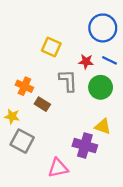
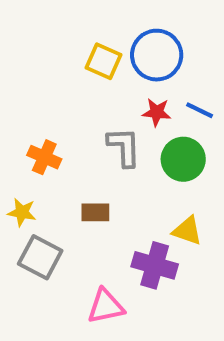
blue circle: (103, 28) -> (157, 55), moved
yellow square: (51, 47) -> (104, 61), moved
brown rectangle: (42, 104) -> (95, 212), moved, turned -32

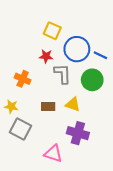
blue circle: (157, 55) -> (77, 49), moved
red star: (157, 112) -> (46, 56), moved
yellow triangle: (187, 231) -> (73, 104), moved
pink triangle: (106, 306) -> (53, 154), turned 30

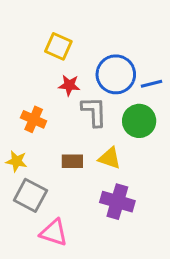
yellow square: (52, 31) -> (58, 46), moved
blue line: (100, 55) -> (152, 84), turned -40
pink triangle: (53, 154) -> (54, 233), moved

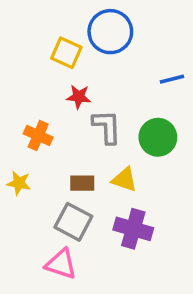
blue circle: (116, 74) -> (110, 32), moved
blue line: (152, 84) -> (172, 79), moved
gray square: (30, 195) -> (73, 222), moved

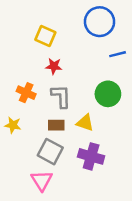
blue circle: (110, 32) -> (100, 22), moved
gray L-shape: (107, 127) -> (61, 96), moved
pink triangle: (61, 264) -> (42, 180), turned 40

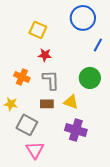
blue line: (118, 54) -> (98, 45), turned -48
gray square: (50, 152) -> (27, 125), moved

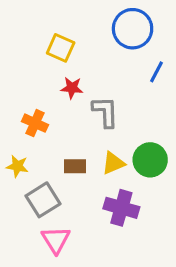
green circle: (90, 78) -> (150, 160), moved
gray L-shape: (51, 80) -> (105, 112), moved
yellow triangle: (71, 102) -> (113, 163), turned -42
gray square: (27, 125) -> (43, 200), turned 30

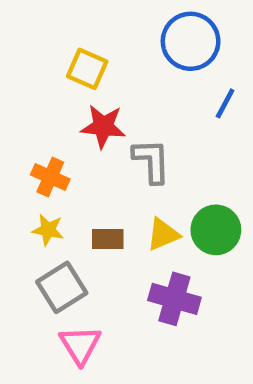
red star: (72, 88) -> (103, 126), size x1.4
yellow star: (17, 166) -> (48, 230), moved

